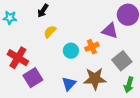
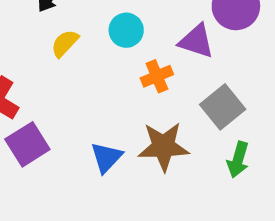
cyan circle: (71, 51) -> (126, 30), moved

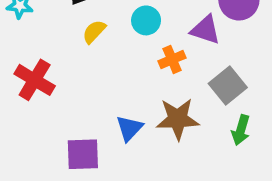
purple square: (27, 144) -> (83, 154), moved, turned 30

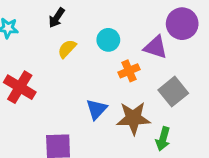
blue triangle: (129, 128) -> (96, 109), moved
green arrow: (241, 130) -> (163, 139), moved

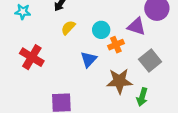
cyan circle: (108, 40) -> (101, 30), moved
blue triangle: (96, 109) -> (89, 59), moved

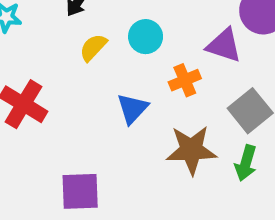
cyan circle: (101, 30) -> (146, 37), moved
green arrow: (142, 97) -> (246, 163), moved

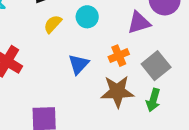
purple triangle: (224, 45) -> (139, 23), turned -35
orange cross: (185, 80) -> (119, 56), moved

